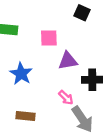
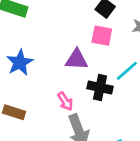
pink square: (49, 38) -> (102, 36), moved

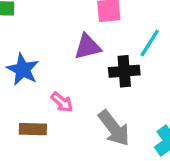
pink arrow: (65, 101) -> (62, 102), moved

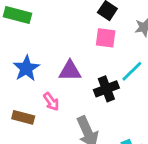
purple triangle: (88, 47) -> (70, 71), moved
black cross: (124, 71) -> (106, 89), turned -30

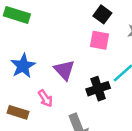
purple triangle: (70, 71) -> (64, 70), turned 45

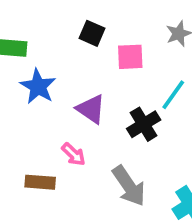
black square: (102, 14) -> (92, 33), moved
blue star: (23, 66) -> (38, 86), moved

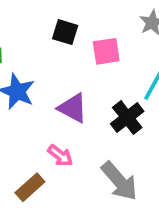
brown rectangle: (40, 182) -> (30, 187), turned -40

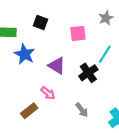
black square: (65, 32) -> (40, 23), moved
gray arrow: (119, 181) -> (82, 110), size x0.6

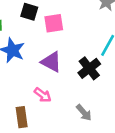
pink square: (78, 33) -> (54, 23), moved
brown rectangle: (29, 111) -> (22, 117), turned -56

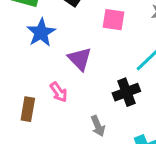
pink square: (54, 23) -> (114, 20), moved
black cross: (89, 68) -> (126, 92), moved

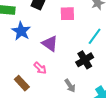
brown rectangle: (28, 109) -> (22, 83), turned -42

